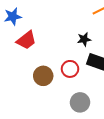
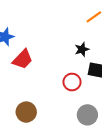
brown circle: (43, 76) -> (26, 112), moved

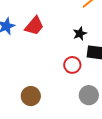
red trapezoid: (23, 59) -> (34, 26), moved

